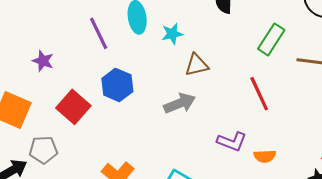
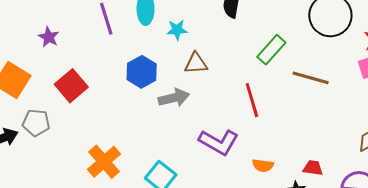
blue hexagon: (117, 85) -> (142, 72), moved
purple L-shape: (232, 142) -> (219, 142), size x1.4
orange semicircle: (265, 156) -> (263, 165), moved

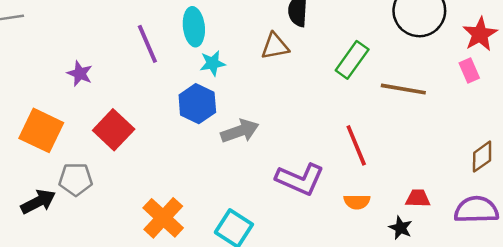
cyan star: (177, 30) -> (213, 63), moved
brown triangle: (196, 63) -> (275, 46), moved
red line: (252, 100) -> (356, 145), moved

